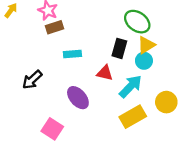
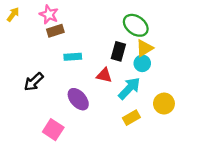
yellow rectangle: (133, 117) -> (131, 118), size x0.7

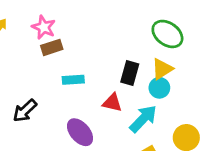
green ellipse: (136, 25) -> (167, 34), moved

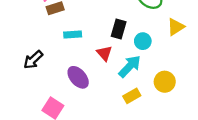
yellow triangle: (162, 69) -> (176, 27), moved
red triangle: (112, 103) -> (104, 53), turned 35

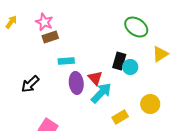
black rectangle: (119, 29) -> (119, 61), moved
cyan arrow: (130, 66) -> (101, 93), moved
purple ellipse: (78, 77) -> (76, 83), moved, turned 35

